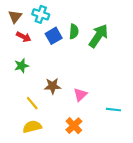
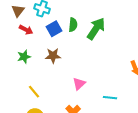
brown star: (52, 86) -> (53, 56), moved

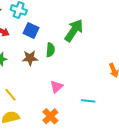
green semicircle: (73, 25) -> (50, 50), moved
blue square: (54, 29) -> (31, 30), turned -35

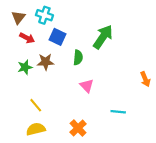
brown star: (30, 58) -> (46, 62), moved
pink triangle: (57, 87) -> (87, 86), moved, turned -32

